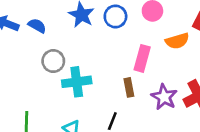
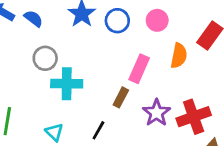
orange semicircle: (177, 41) -> (179, 56), turned -70
brown rectangle: (129, 87) -> (121, 97), turned 30

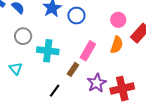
pink circle: (157, 20) -> (118, 20), moved
cyan cross: (67, 84) -> (48, 51), moved
cyan triangle: (54, 132) -> (16, 69), moved

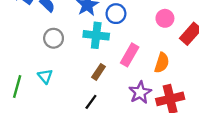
orange semicircle: (117, 45) -> (162, 63), moved
cyan cross: (48, 51) -> (96, 35), moved
brown rectangle: (73, 69) -> (99, 72), moved

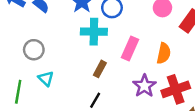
gray circle: (54, 38) -> (34, 50), moved

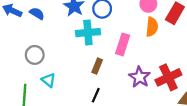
orange semicircle: (164, 53) -> (152, 27), moved

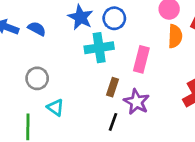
purple star: (139, 77) -> (136, 102), moved

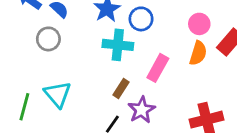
gray circle: (37, 78) -> (48, 39), moved
cyan triangle: (55, 107) -> (58, 94), size x1.5

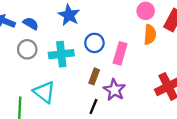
blue circle: (141, 19) -> (94, 43), moved
cyan cross: (118, 45) -> (61, 54), moved

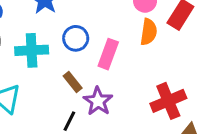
brown rectangle: (94, 76) -> (73, 82), turned -63

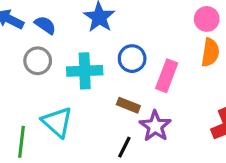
brown rectangle: (73, 82) -> (128, 105), turned -30

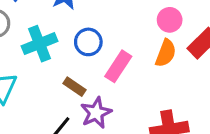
cyan cross: (85, 71) -> (40, 44), turned -32

